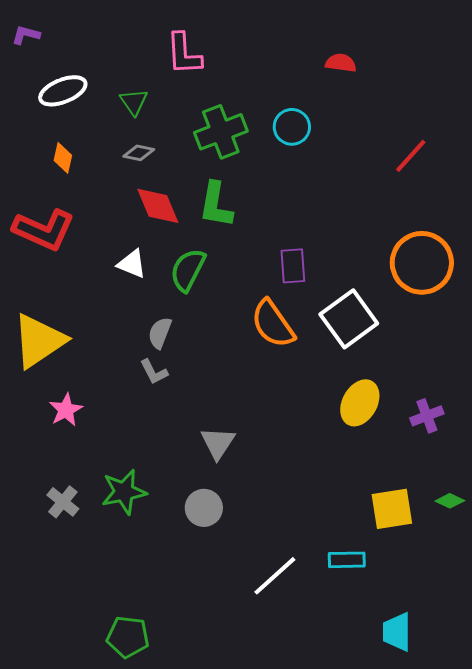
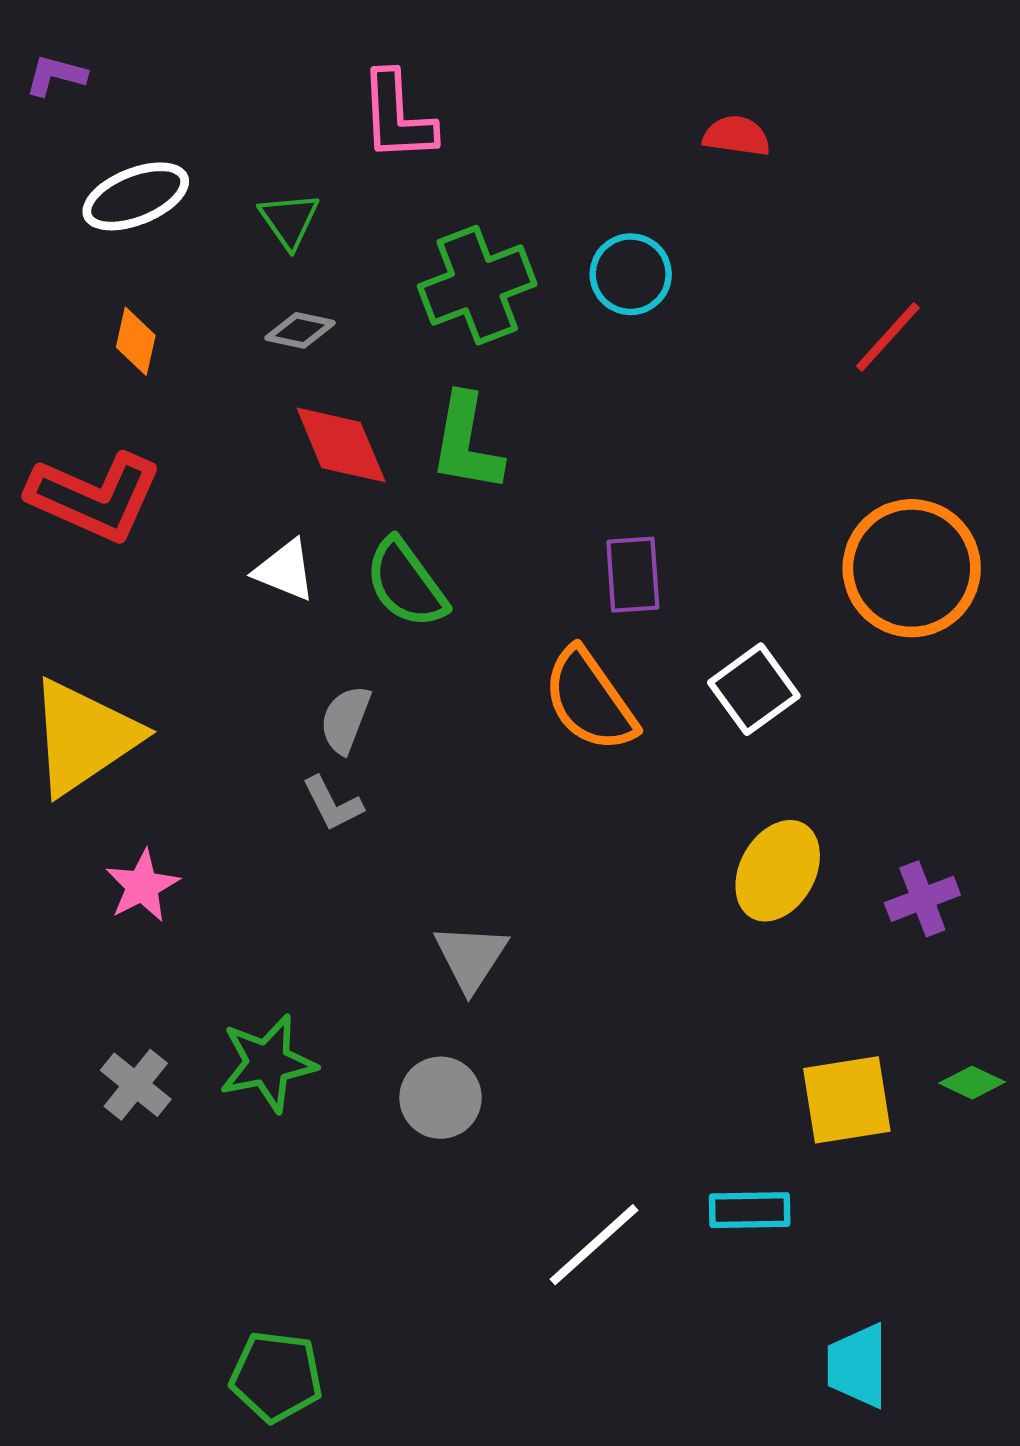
green semicircle: (188, 270) -> (406, 583), turned -63
white square: (349, 319) -> (754, 689), size x0.7

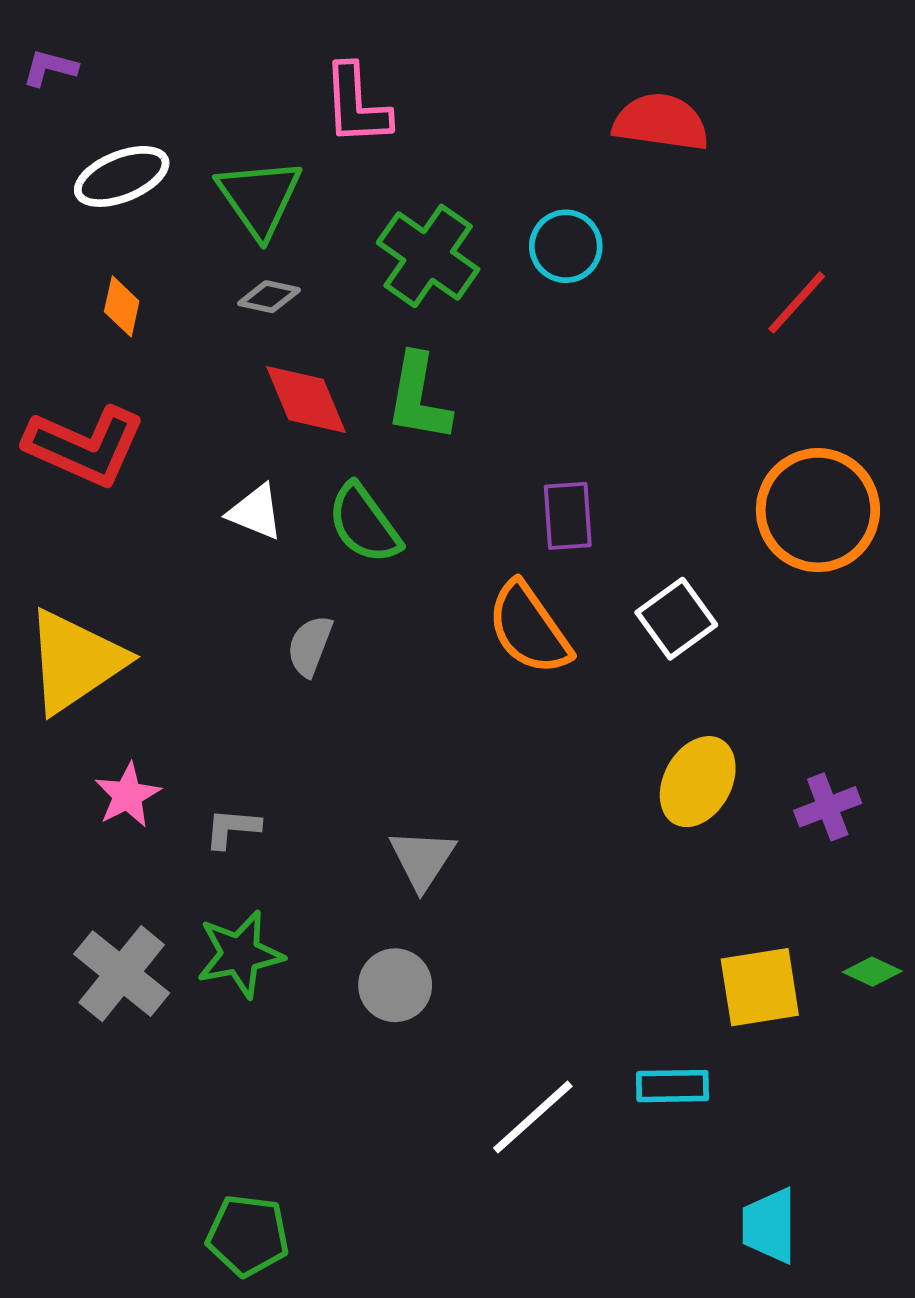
red semicircle: (737, 136) -> (661, 122), size x1.6
green triangle: (289, 220) -> (259, 198), size x1.6
green cross: (477, 285) -> (428, 256), turned -34
gray L-shape: (332, 804) -> (232, 828), moved, turned 122
gray cross: (136, 1085) -> (122, 974), size x1.5

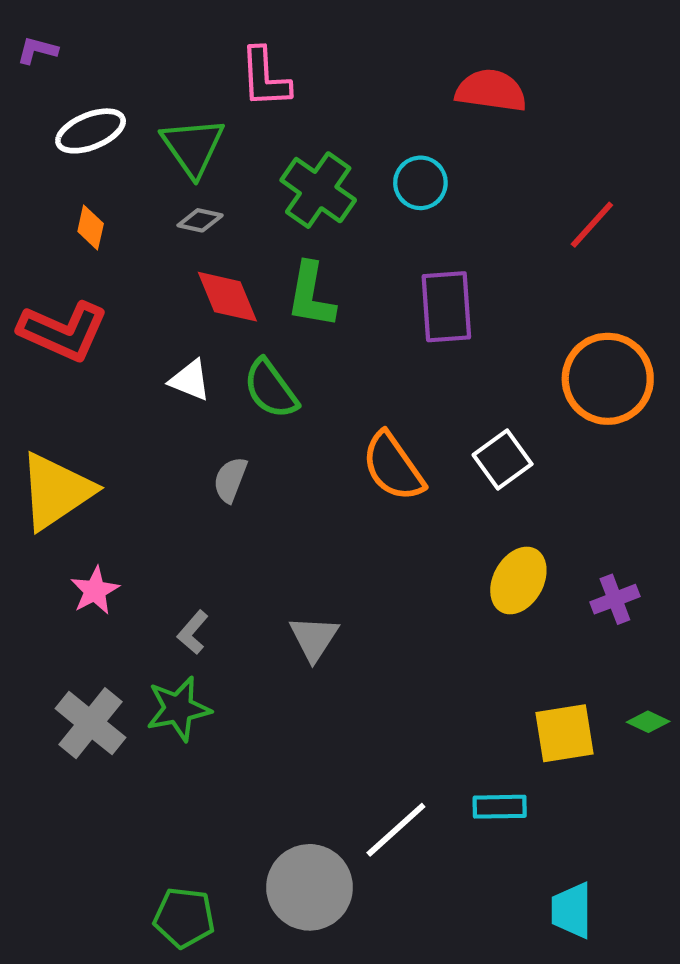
purple rectangle: (568, 516) -> (446, 307), moved, size x1.4
gray L-shape: (232, 828) -> (193, 632), moved, turned -54
gray circle: (395, 985) -> (310, 887), moved, size x1.6

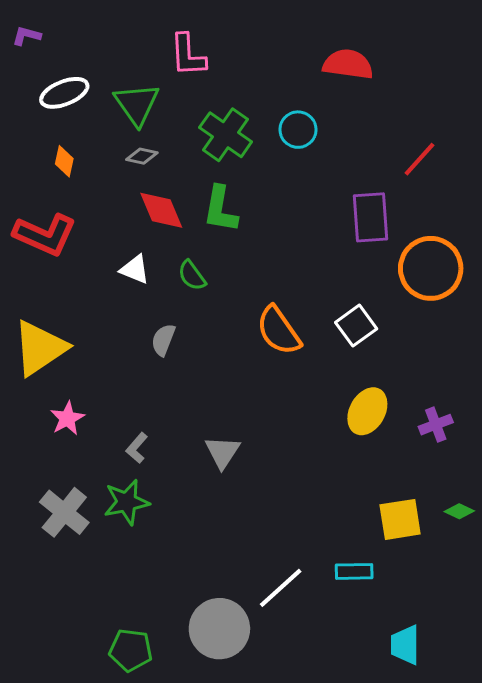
purple rectangle: (446, 307) -> (370, 217), moved
green semicircle: (271, 389) -> (192, 276), size x0.7

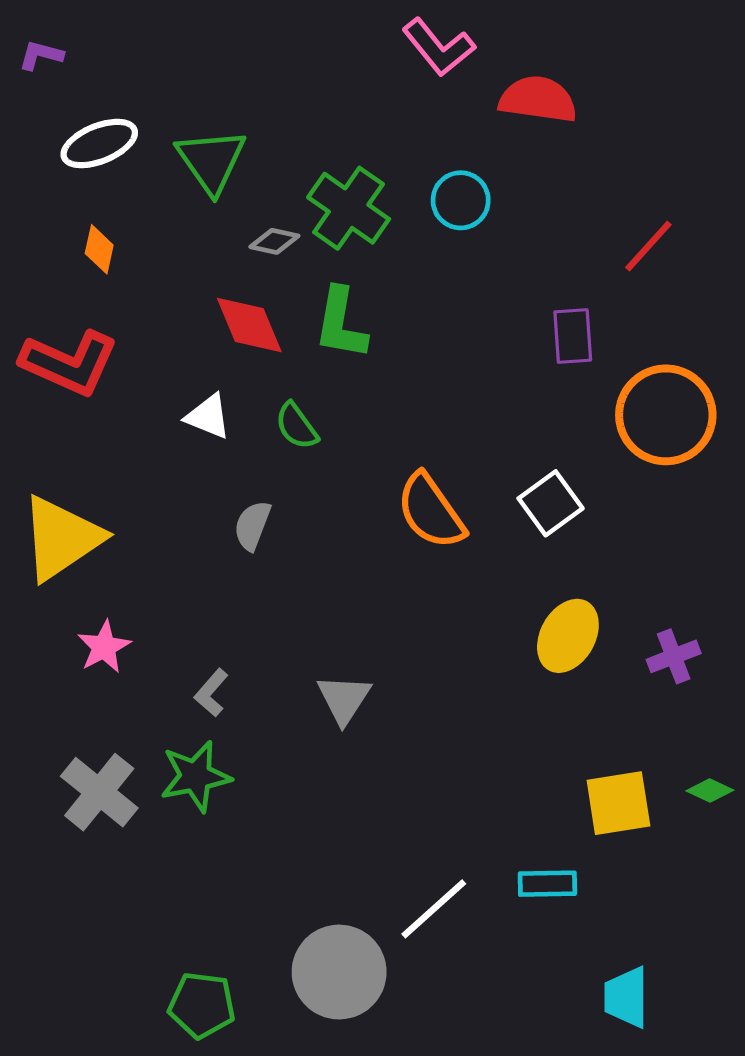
pink L-shape: (188, 55) -> (439, 47), moved, turned -36
gray diamond: (142, 156) -> (274, 241), moved
purple rectangle: (370, 217) -> (573, 336), size x0.7

